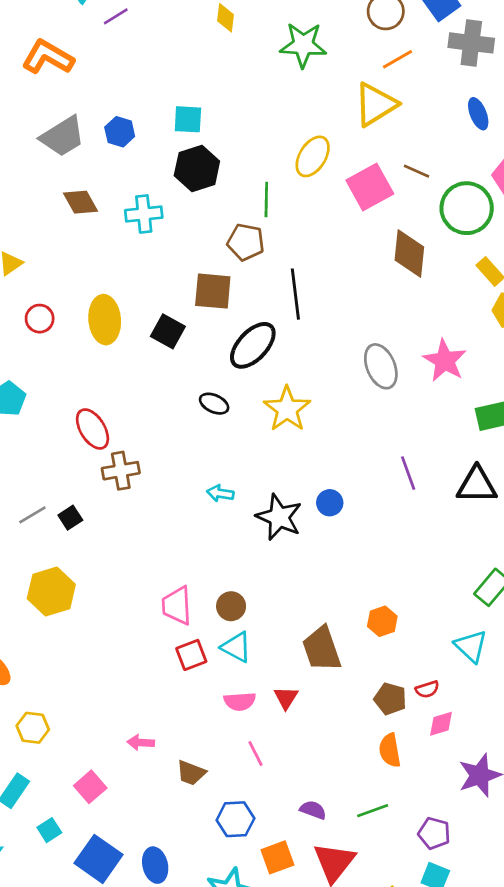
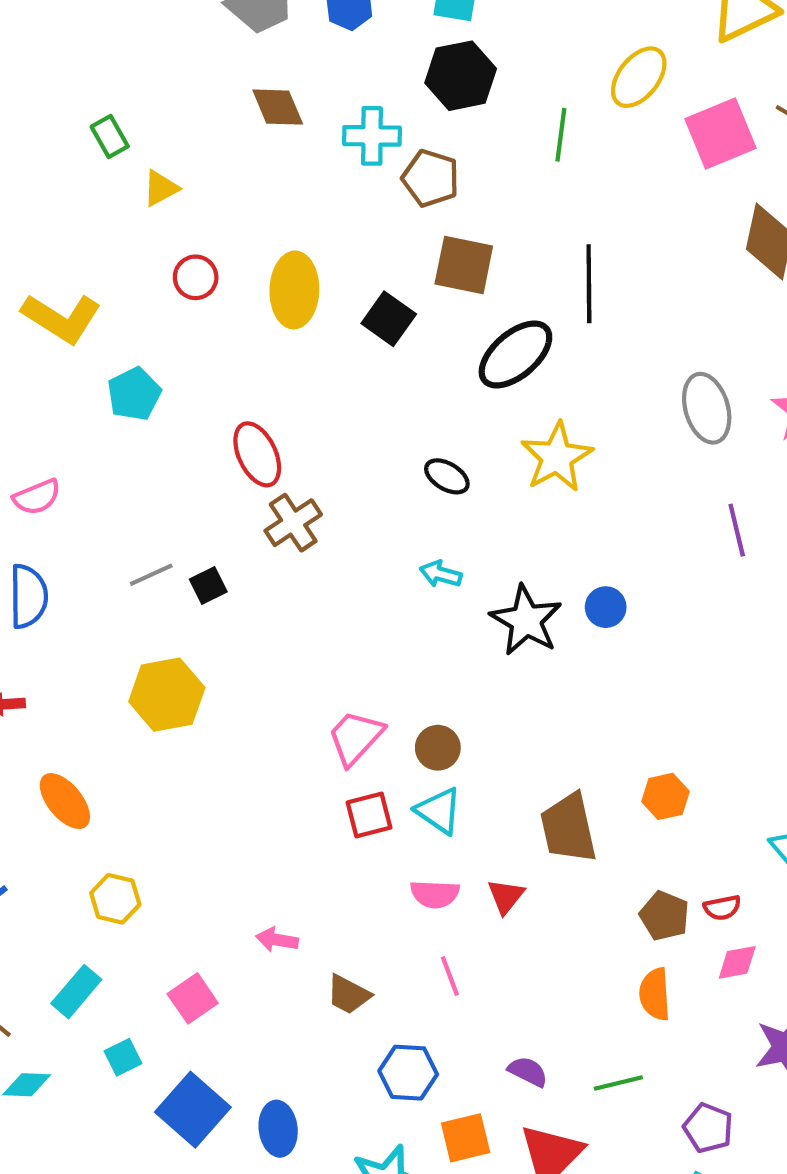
brown pentagon: (246, 242) -> (431, 178), moved
black ellipse: (214, 404) -> (447, 476), moved
brown cross: (121, 471) -> (293, 523), turned -30
purple line: (408, 473) -> (737, 530), moved
pink trapezoid: (177, 606) -> (355, 737), turned 39

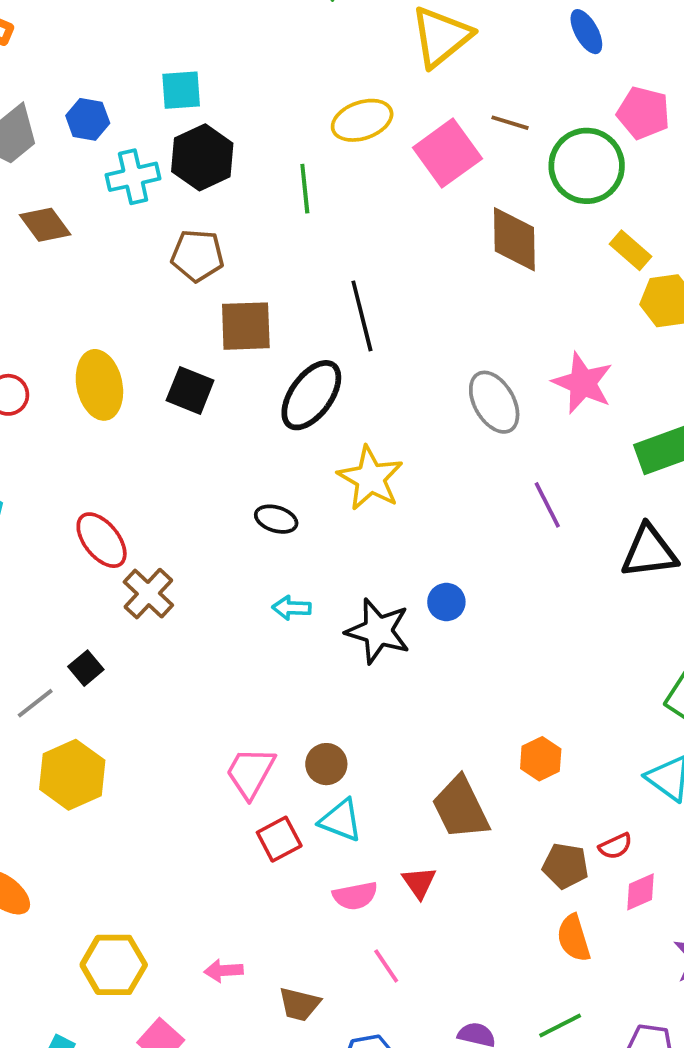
yellow ellipse: (639, 77) -> (362, 120), turned 46
cyan cross: (372, 136) -> (133, 177), moved
gray line: (151, 575) -> (35, 703), moved
yellow hexagon: (115, 899) -> (114, 965), moved, size x1.4

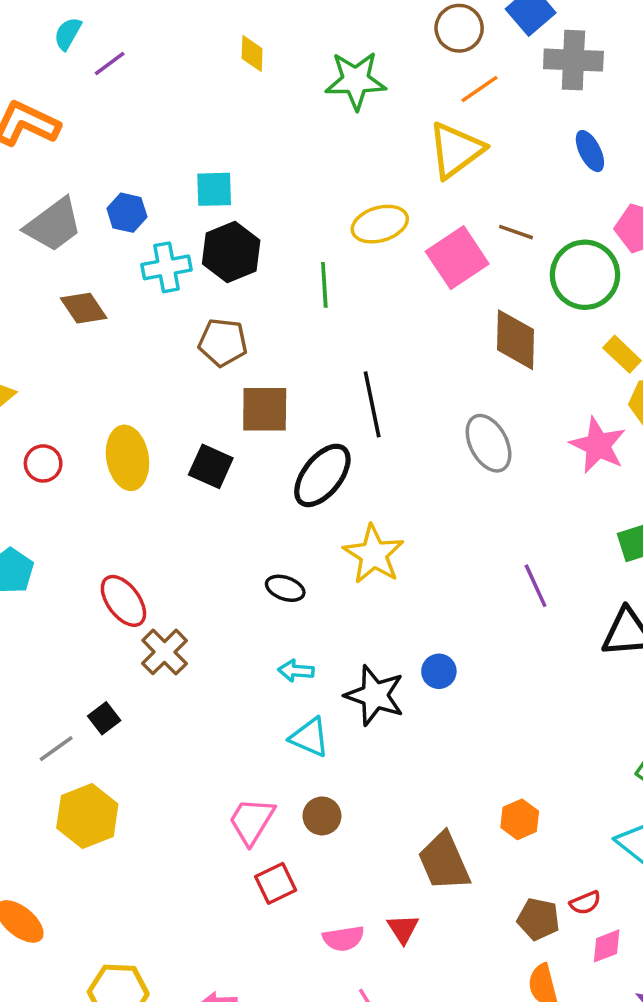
pink star: (583, 383) -> (598, 445), moved
gray ellipse: (494, 402) -> (489, 443), moved
cyan triangle: (341, 820) -> (310, 737), moved

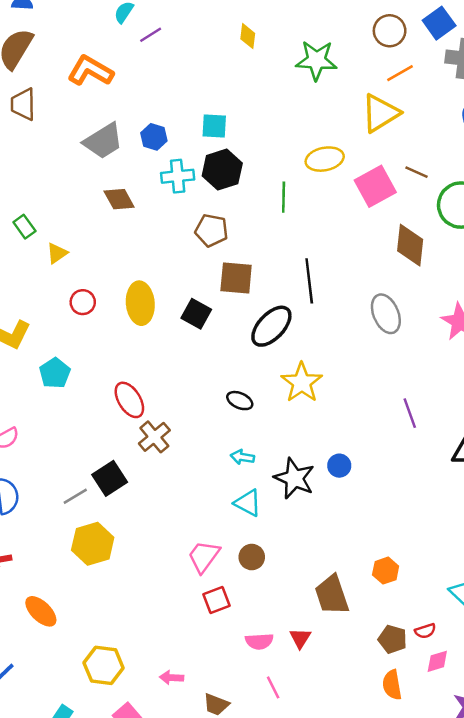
black square: (104, 718) -> (110, 478), size x1.6

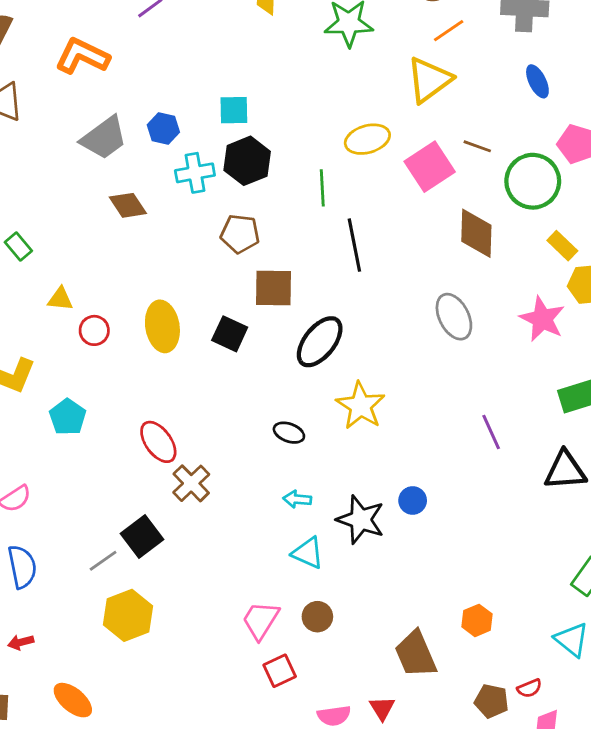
yellow triangle: (57, 253) -> (60, 299), moved, turned 45
black line: (309, 281) -> (354, 245), moved

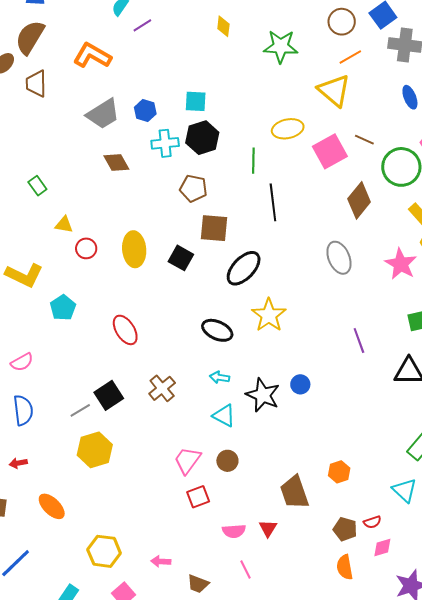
yellow triangle: (429, 80) -> (334, 90), turned -48
brown diamond: (476, 233) -> (359, 200), turned 33
black ellipse: (289, 433) -> (217, 330), size x1.4
brown cross: (191, 483) -> (162, 388), moved

